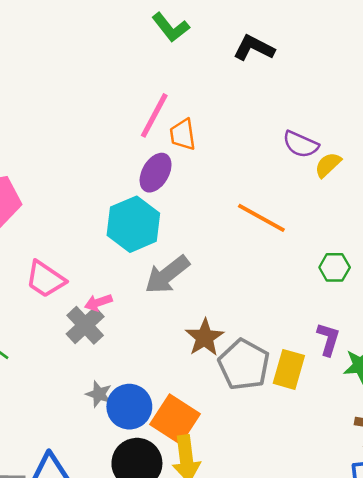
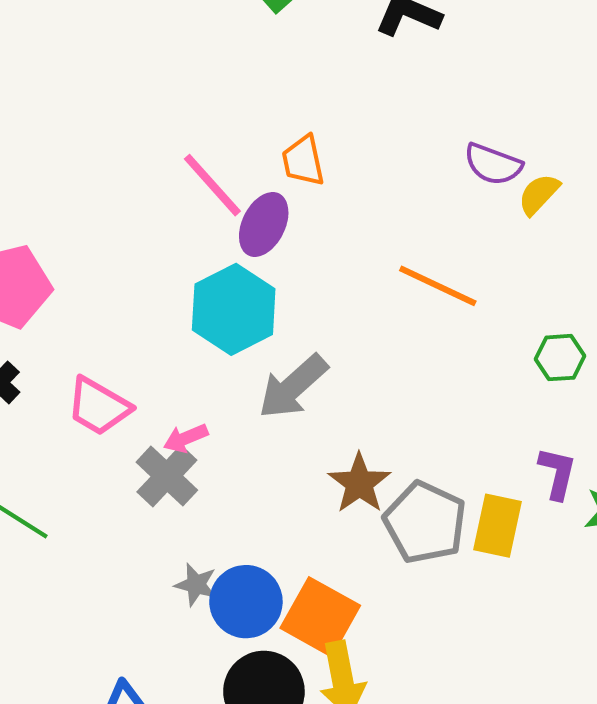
pink line: (154, 115) -> (212, 185), moved, turned -66

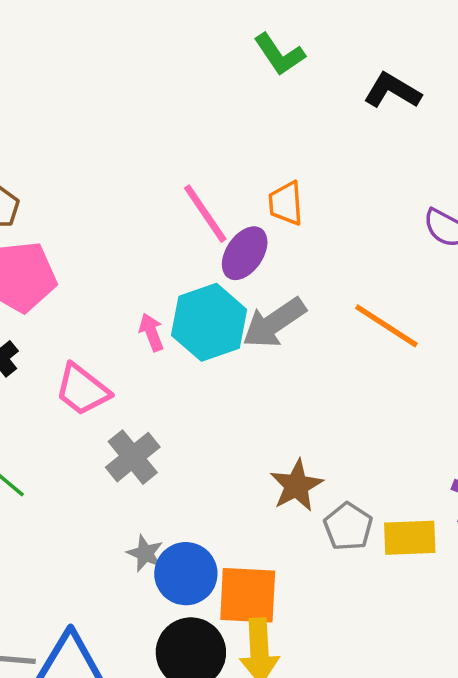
gray arrow: (293, 387) -> (274, 323), moved
pink arrow: (186, 438) -> (151, 332), moved, turned 84
gray pentagon: (425, 522) -> (348, 527), size x0.7
yellow rectangle: (498, 526) -> (410, 538), turned 68
orange square: (320, 617) -> (248, 595), turned -34

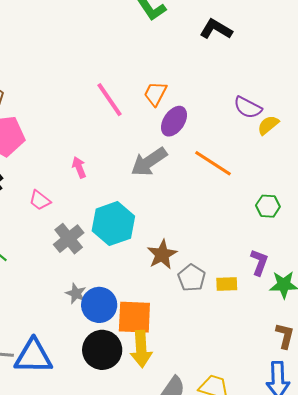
orange trapezoid: (286, 203) -> (155, 94), turned 32
purple ellipse: (245, 253) -> (174, 121), moved
cyan hexagon: (209, 322) -> (113, 224), moved
pink trapezoid: (82, 390) -> (40, 200), size x0.7
yellow rectangle: (410, 538) -> (227, 284), size x0.7

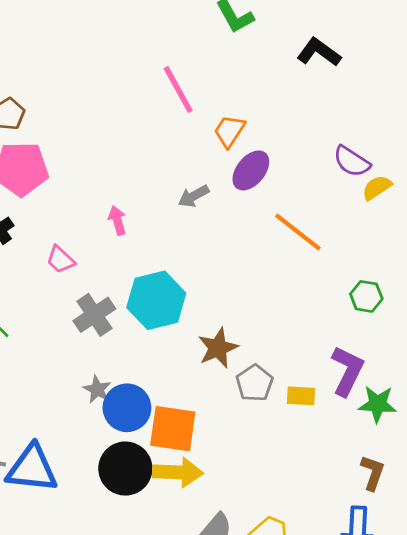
pink line: (110, 100) -> (178, 89), moved
gray arrow: (149, 162) -> (194, 196), moved, size x0.6
purple L-shape: (259, 262) -> (347, 371), size x1.4
yellow arrow: (141, 349) -> (178, 472), turned -90

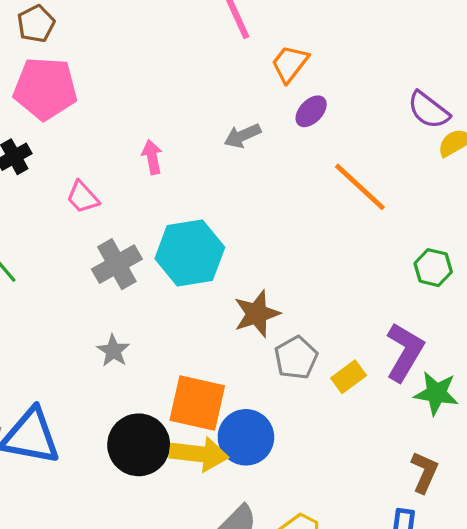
purple ellipse: (251, 170) -> (311, 111), size x0.7
yellow rectangle: (301, 396) -> (349, 377), turned -44
blue circle: (127, 408) -> (246, 437), moved

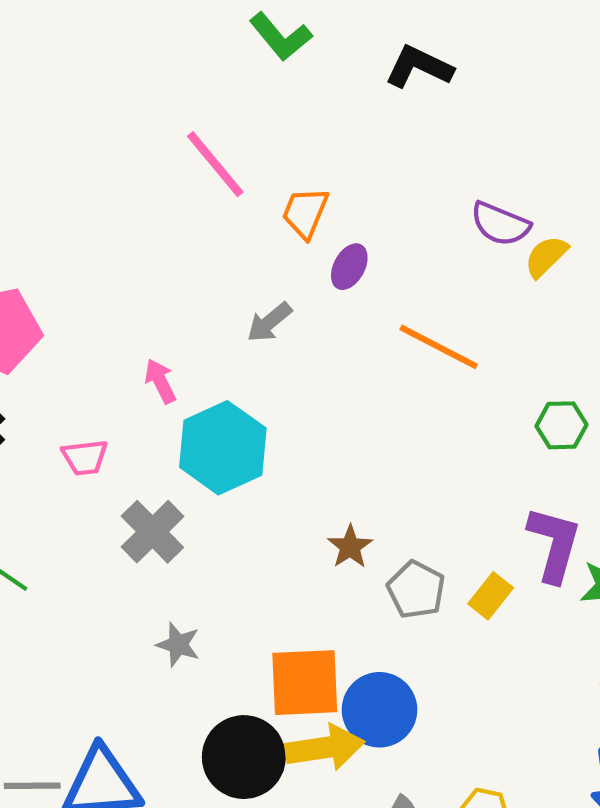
pink trapezoid: (83, 197) -> (85, 457), turned -39
cyan hexagon: (190, 253) -> (223, 448), moved
brown star: (257, 314) -> (350, 547), size x0.7

